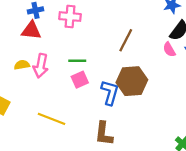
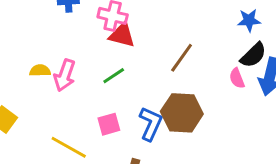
red triangle: (31, 30) -> (122, 35), moved
green line: (77, 61) -> (114, 76), turned -42
pink square: (80, 80) -> (109, 124), moved

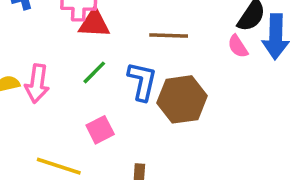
brown line: (182, 58) -> (169, 35), turned 68
blue L-shape: (151, 124) -> (142, 81), moved

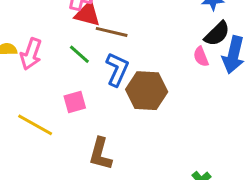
brown line: (169, 35) -> (112, 32), moved
green line: (94, 72) -> (79, 54), turned 75

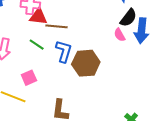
pink square: (75, 102) -> (29, 78), moved

